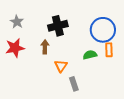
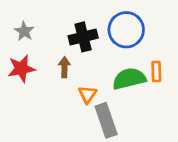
blue circle: (103, 30) -> (126, 30), moved
green semicircle: (90, 55) -> (129, 79), size x1.6
gray rectangle: (74, 84) -> (106, 120), size x1.6

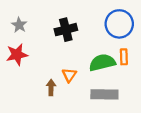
blue circle: (126, 30) -> (119, 24), moved
brown arrow: (64, 67) -> (51, 88), moved
gray rectangle: (106, 120) -> (104, 94), moved, turned -70

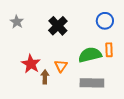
blue circle: (119, 24) -> (105, 21), size x0.7
black cross: (66, 30) -> (58, 26), turned -30
red star: (17, 55) -> (31, 64), moved, turned -30

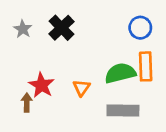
black cross: (58, 26) -> (61, 28), moved
orange rectangle: (109, 50) -> (146, 66), size x1.5
brown arrow: (45, 77) -> (27, 102), moved

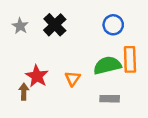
blue circle: (140, 28) -> (113, 25), moved
gray rectangle: (123, 111) -> (110, 99), size x0.7

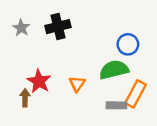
black cross: (55, 25) -> (58, 27), turned 30
blue circle: (113, 25) -> (128, 44), moved
orange rectangle: (130, 59) -> (135, 94), moved, turned 30

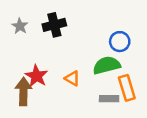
orange triangle: (77, 84) -> (72, 78), turned -35
orange rectangle: (135, 94) -> (127, 88), turned -45
brown arrow: (25, 98) -> (23, 91), size x1.6

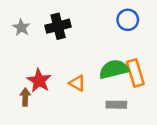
blue circle: (120, 42) -> (128, 20), moved
orange rectangle: (127, 88) -> (135, 73), moved
brown arrow: (23, 91) -> (25, 97), size x0.6

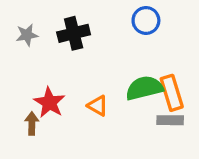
blue circle: (128, 20) -> (146, 20), moved
gray star: (21, 27) -> (27, 35), turned 30
gray rectangle: (116, 105) -> (170, 120), moved

